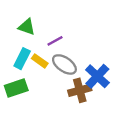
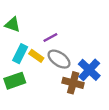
green triangle: (27, 27) -> (13, 25), moved
brown cross: (80, 90) -> (73, 83), turned 30

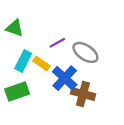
gray ellipse: (59, 59) -> (85, 52), moved
blue cross: (89, 70) -> (65, 78), moved

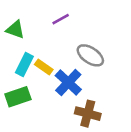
purple line: (57, 43) -> (61, 19), moved
brown cross: (83, 94) -> (88, 114), moved

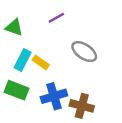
blue cross: (68, 83) -> (54, 96), moved, turned 30
green rectangle: (18, 97) -> (17, 90), turned 40

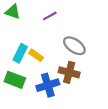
green triangle: (14, 27) -> (13, 12), moved
brown cross: (82, 106) -> (69, 72), moved

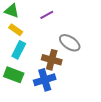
yellow rectangle: (36, 55) -> (16, 30), moved
brown cross: (69, 72) -> (52, 60), moved

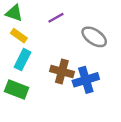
gray ellipse: (70, 43) -> (94, 37), moved
blue cross: (45, 80) -> (86, 80), moved

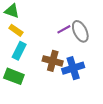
purple line: (56, 18) -> (64, 29), moved
gray ellipse: (94, 37) -> (80, 31), turned 30

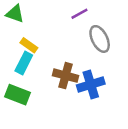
purple line: (64, 29) -> (79, 14), moved
yellow rectangle: (16, 30) -> (29, 45), moved

